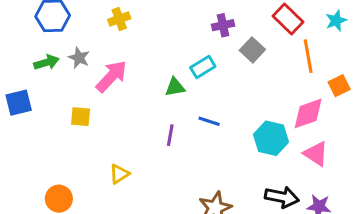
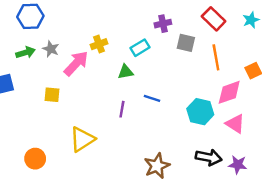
yellow cross: (119, 19) -> (99, 44), moved
gray square: (252, 50) -> (186, 43), turned -30
orange line: (308, 56) -> (216, 57), moved
cyan rectangle: (203, 67) -> (140, 48), moved
yellow triangle: (119, 174) -> (82, 139), size x1.6

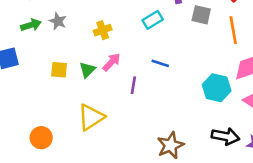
yellow cross: (99, 44) -> (103, 30), moved
pink arrow: (76, 63) -> (112, 62), moved, size x0.7
green triangle: (126, 72) -> (87, 70), moved, turned -35
blue line: (152, 98) -> (160, 63), moved

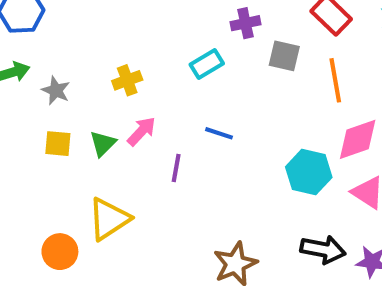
gray star: (58, 21) -> (56, 90), moved
orange circle: (41, 138) -> (60, 252), moved

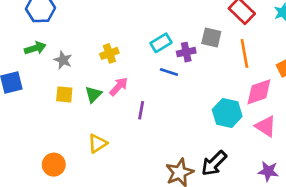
purple cross: (245, 23) -> (186, 52), moved
blue line: (219, 133) -> (169, 72), moved
yellow triangle: (109, 219) -> (97, 143), size x0.7
black arrow: (323, 250) -> (214, 163), moved, turned 124
orange circle: (60, 252) -> (54, 165), moved

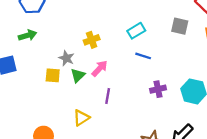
purple cross: (186, 52) -> (158, 89), moved
gray star: (63, 60) -> (66, 58), moved
purple line: (141, 110) -> (108, 96), moved

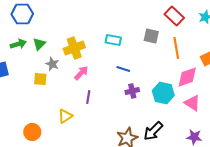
cyan rectangle: (136, 31) -> (113, 40), turned 42
yellow cross: (92, 40) -> (74, 48), size x1.5
blue line: (143, 56) -> (123, 69), moved
green triangle: (78, 75) -> (39, 44), moved

